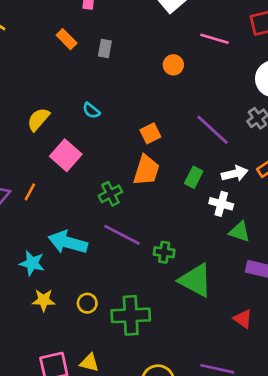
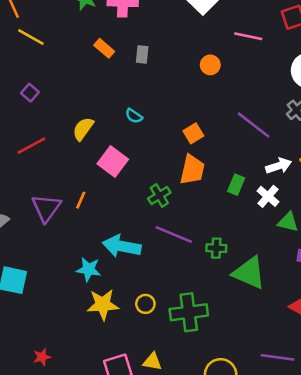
green rectangle: (194, 177) -> (236, 185), moved
white cross: (221, 204) -> (268, 196), turned 30
yellow star: (44, 300) -> (103, 305), size x1.4

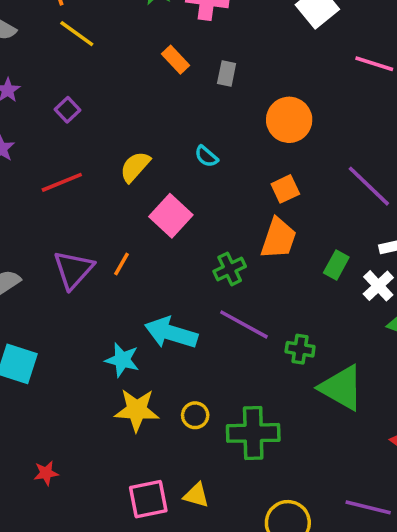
orange circle: (210, 65) -> (289, 120), moved, size x1.6

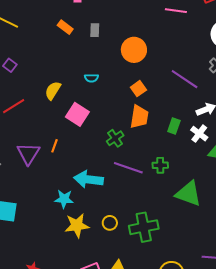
cyan semicircle: (206, 156) -> (91, 78), turned -32
green cross: (300, 349) -> (160, 165), moved

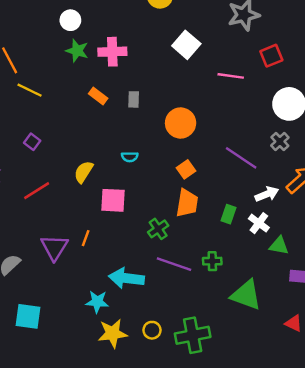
pink square: (77, 114) -> (113, 200), turned -30

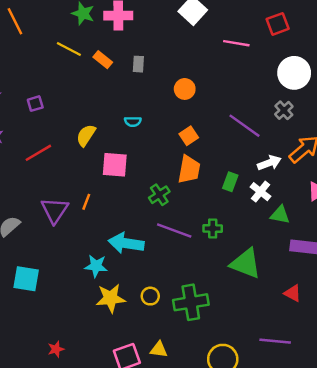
yellow line: (30, 90) -> (69, 49), moved
orange circle: (181, 123) -> (185, 89), size x0.7
purple square: (32, 142) -> (35, 104), turned 35

